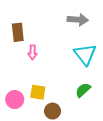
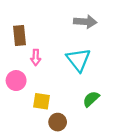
cyan triangle: (85, 54) -> (78, 60), moved
pink circle: (15, 100) -> (16, 81), moved

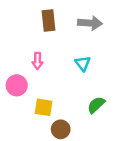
brown rectangle: (20, 36) -> (48, 21), moved
cyan triangle: (78, 60) -> (83, 63), size x0.6

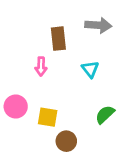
brown rectangle: (48, 21) -> (58, 39), moved
pink circle: (17, 85) -> (16, 106), moved

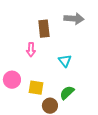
cyan triangle: (90, 69) -> (65, 61), moved
green semicircle: (105, 114) -> (67, 93), moved

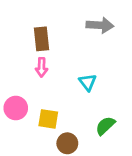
brown rectangle: (44, 29) -> (42, 39), moved
green semicircle: (67, 93) -> (105, 126), moved

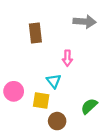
pink arrow: (42, 67) -> (67, 58), moved
cyan triangle: (88, 82) -> (54, 81), moved

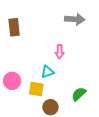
brown rectangle: (35, 33) -> (14, 27), moved
cyan triangle: (54, 81) -> (47, 72), turned 48

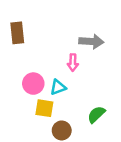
gray arrow: (75, 19) -> (91, 42), moved
pink circle: (12, 81) -> (33, 84), moved

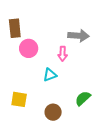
pink circle: (33, 84) -> (29, 48), moved
yellow square: (44, 108) -> (19, 99), moved

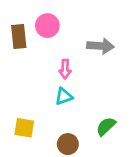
pink circle: (29, 48) -> (47, 26), moved
pink arrow: (63, 54) -> (65, 69), moved

